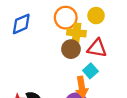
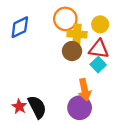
yellow circle: (96, 16) -> (100, 24), moved
cyan square: (90, 71) -> (98, 65), moved

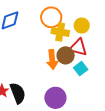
brown circle: (72, 51) -> (66, 55), moved
cyan square: (98, 65) -> (81, 69), moved
orange arrow: (85, 90) -> (52, 59), moved

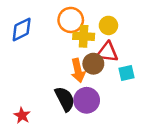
cyan square: (81, 69) -> (126, 73), moved, turned 32
black semicircle: (18, 93) -> (65, 99), moved
purple circle: (55, 98) -> (87, 100), moved

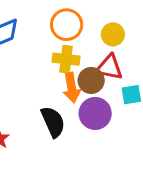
yellow cross: (84, 36) -> (66, 59), moved
purple circle: (87, 100) -> (95, 113), moved

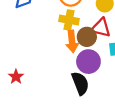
black semicircle: (53, 122) -> (80, 83), moved

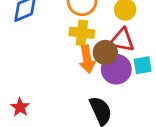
purple circle: (88, 62) -> (116, 69), moved

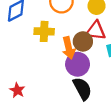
yellow cross: (82, 33) -> (44, 31), moved
purple circle: (116, 69) -> (78, 64), moved

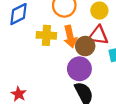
orange arrow: (69, 48) -> (70, 37), moved

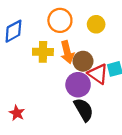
red triangle: (98, 35) -> (98, 74), moved, turned 30

